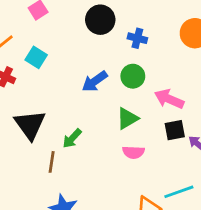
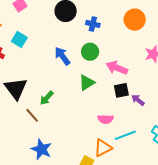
blue arrow: (95, 81) -> (62, 56), turned 90
pink semicircle: (133, 152) -> (106, 119), moved
brown line: (52, 162) -> (32, 115), turned -49

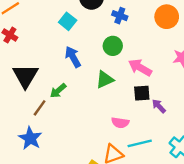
cyan square: (19, 39) -> (68, 21), moved
blue arrow: (62, 56) -> (73, 57), moved
brown line: (32, 115) -> (40, 108), turned 70
blue star: (41, 149) -> (30, 138), moved

